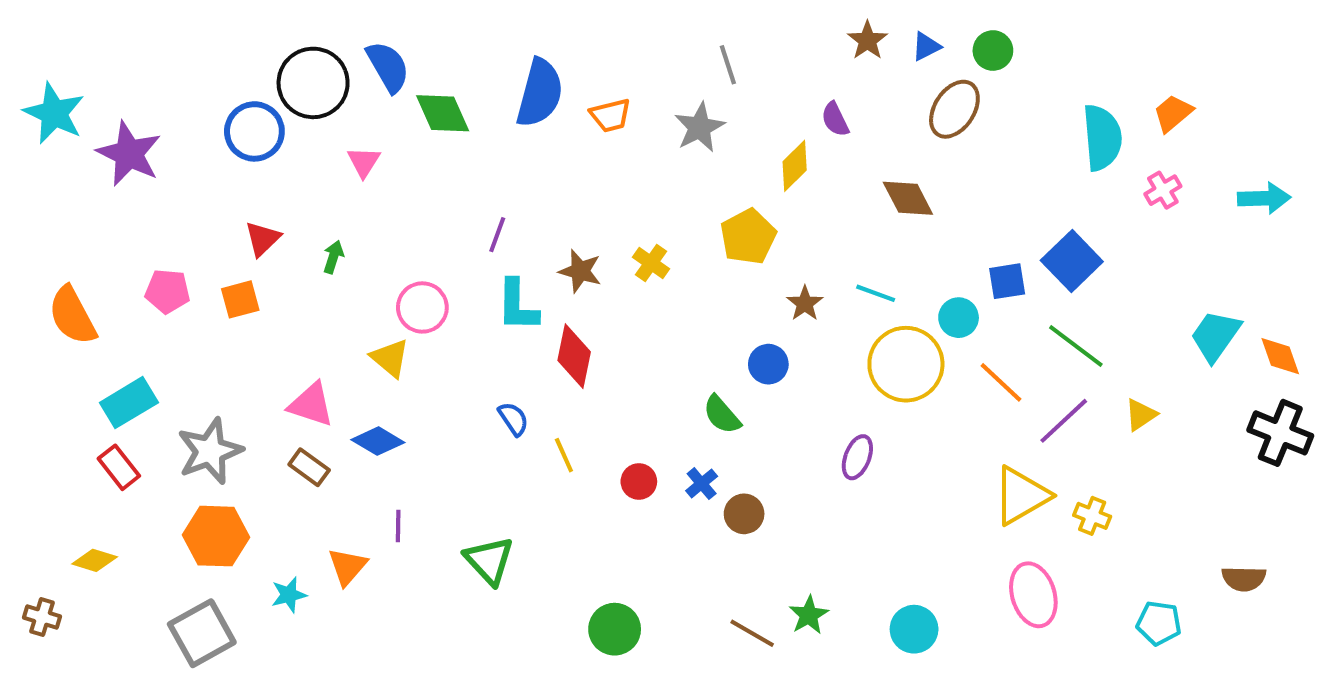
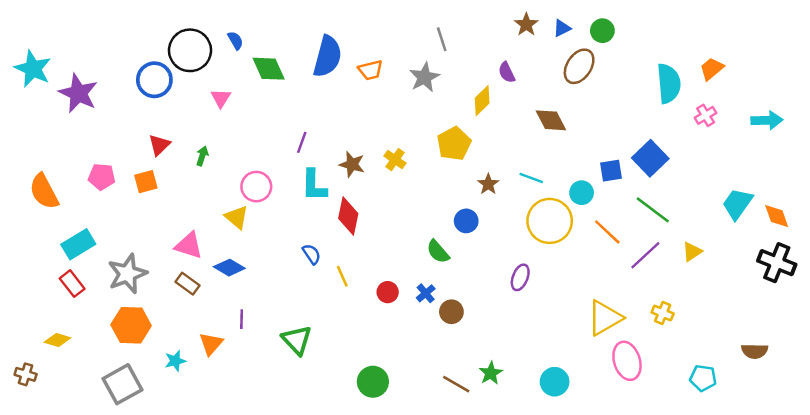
blue semicircle: (388, 67) -> (235, 40), size x0.6
yellow triangle: (1021, 496) -> (605, 318), moved

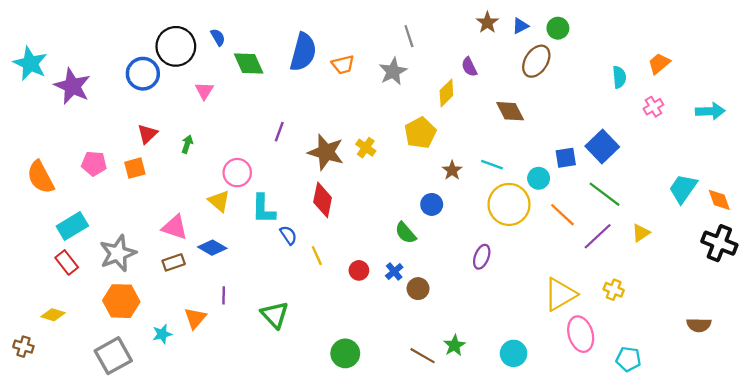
cyan semicircle: (669, 83) -> (619, 77), size x0.6
brown star: (352, 164) -> (326, 152), size x1.5
cyan L-shape: (314, 185) -> (263, 209), moved
brown rectangle: (188, 284) -> (174, 262), turned -55
cyan pentagon: (703, 378) -> (628, 359), moved

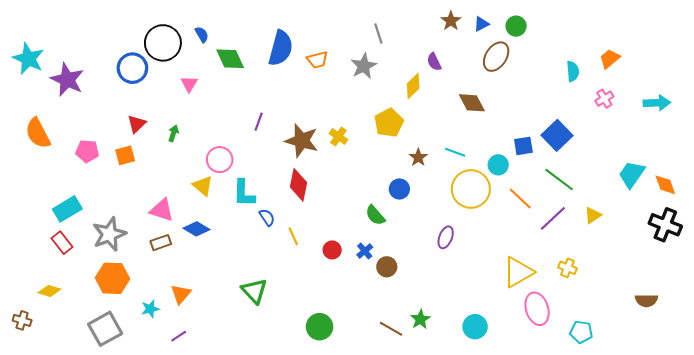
orange semicircle: (41, 177) -> (38, 133), moved
purple line: (224, 295) -> (179, 336), moved, turned 56

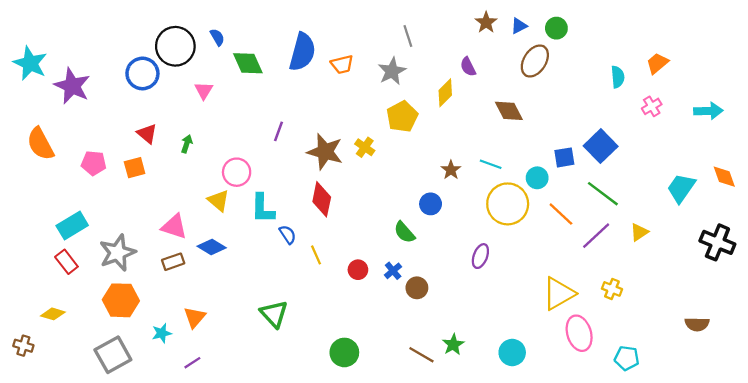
yellow pentagon: (389, 123) -> (402, 117), moved
red triangle: (137, 124) -> (147, 134), turned -36
orange diamond: (665, 185) -> (724, 177), moved

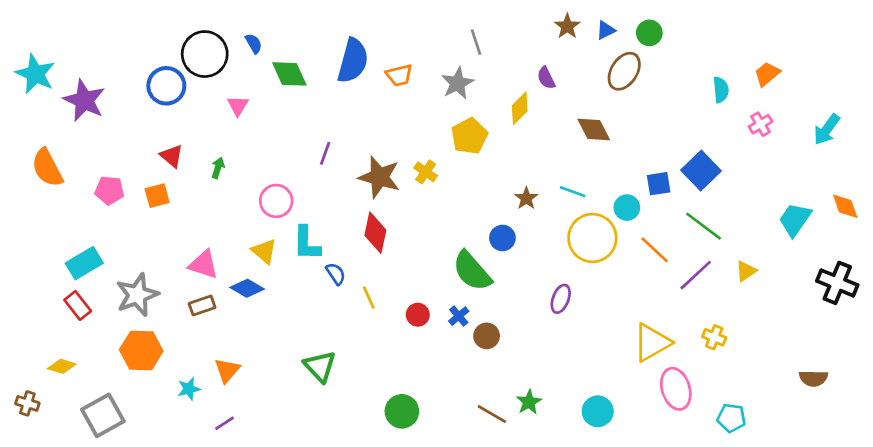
cyan arrow: (708, 111) -> (827, 129), turned 128
yellow triangle: (218, 201) -> (264, 251), moved
green semicircle: (404, 232) -> (472, 271), size x1.6
gray square: (113, 355) -> (103, 415), moved

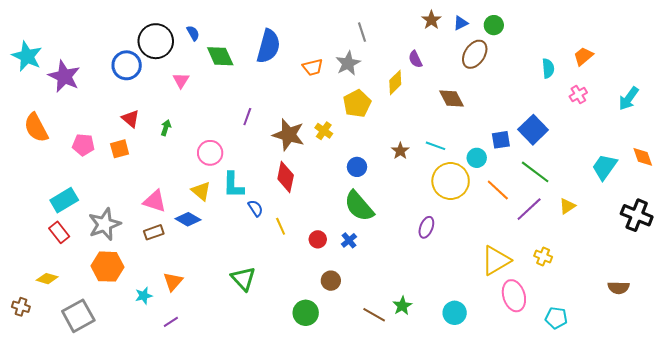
orange trapezoid: (399, 75) -> (313, 67), moved
blue circle: (502, 238) -> (357, 167), moved
brown circle: (487, 336) -> (331, 281), moved

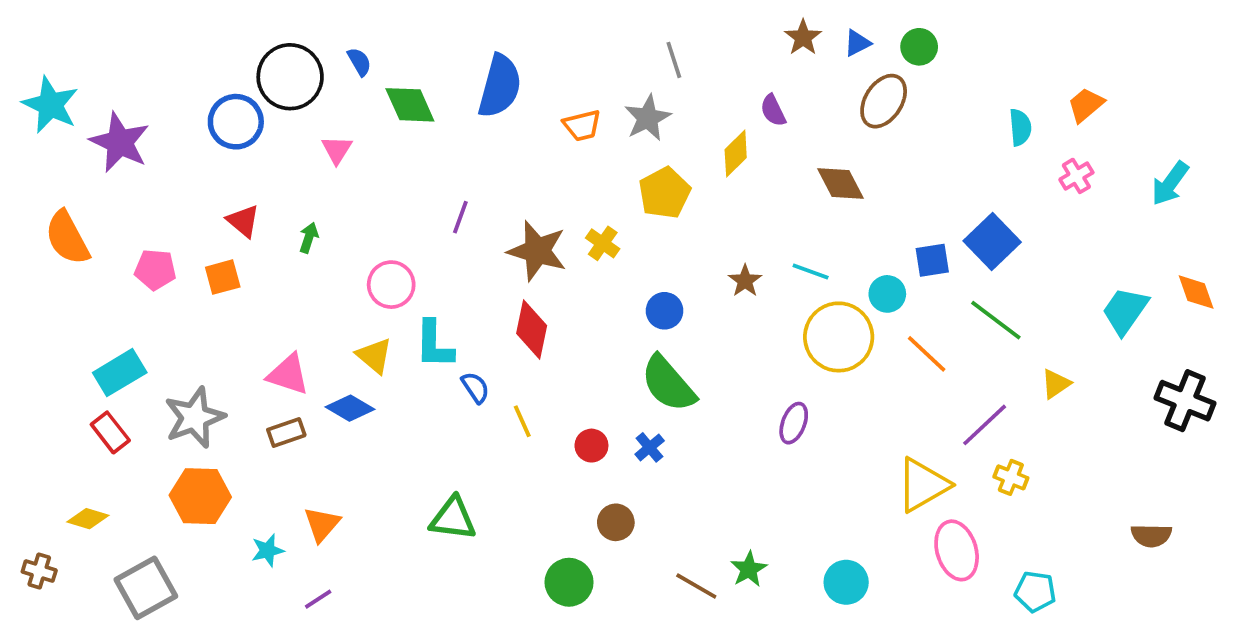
purple line: (529, 209) -> (985, 425), moved
green triangle: (243, 279) -> (453, 519), turned -40

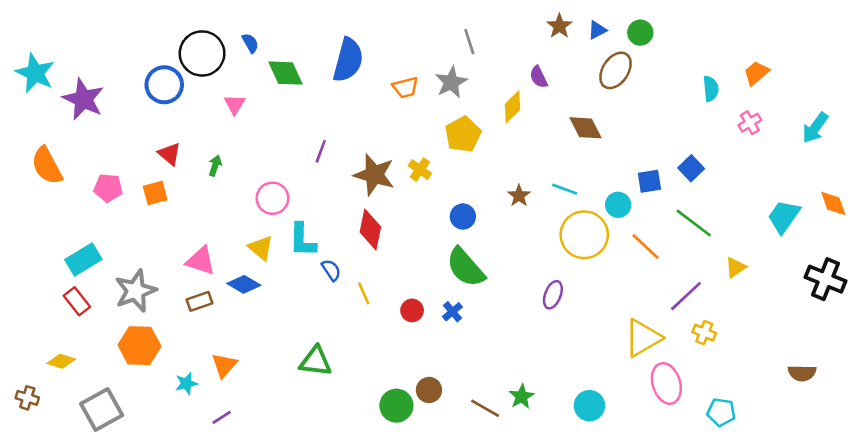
blue square: (992, 241) -> (691, 168), size x0.7
brown circle: (616, 522) -> (429, 390), moved

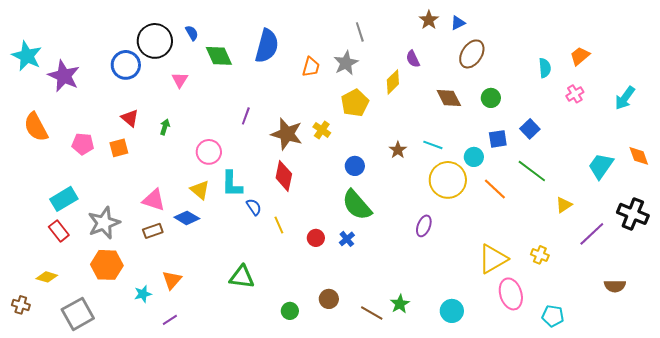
green circle: (640, 33) -> (491, 98), moved
orange trapezoid: (406, 87) -> (311, 67), turned -60
purple line: (686, 296) -> (592, 234), moved
green circle: (396, 406) -> (290, 311), moved, size x0.7

